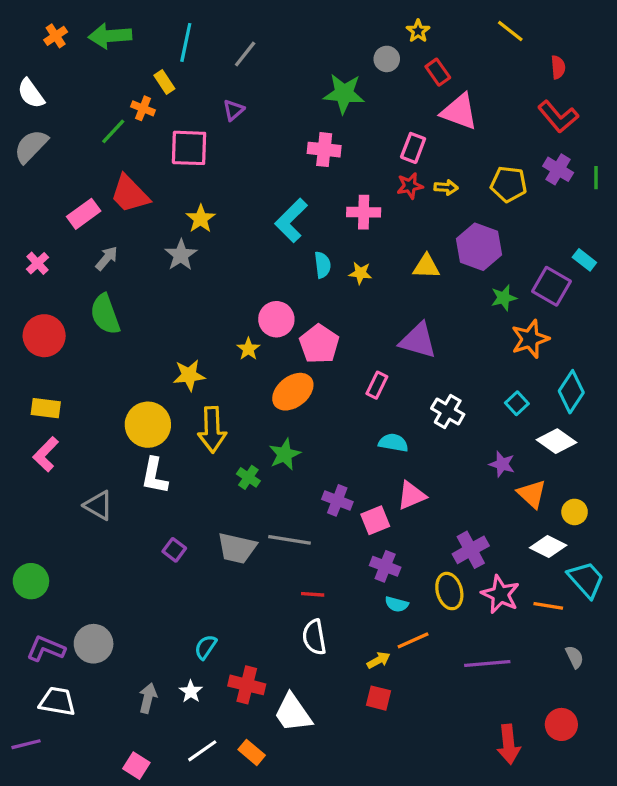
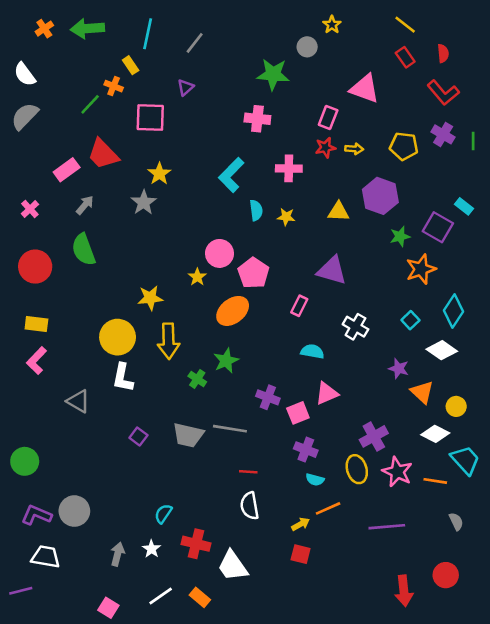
red rectangle: (438, 72) -> (405, 57), moved

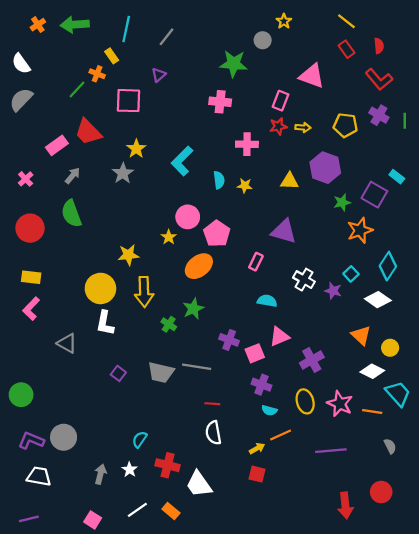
cyan L-shape: (231, 175) -> (182, 161), moved
purple star: (399, 368) -> (333, 291), moved
purple cross: (374, 436) -> (312, 360), moved
purple line: (21, 591) -> (29, 519), moved

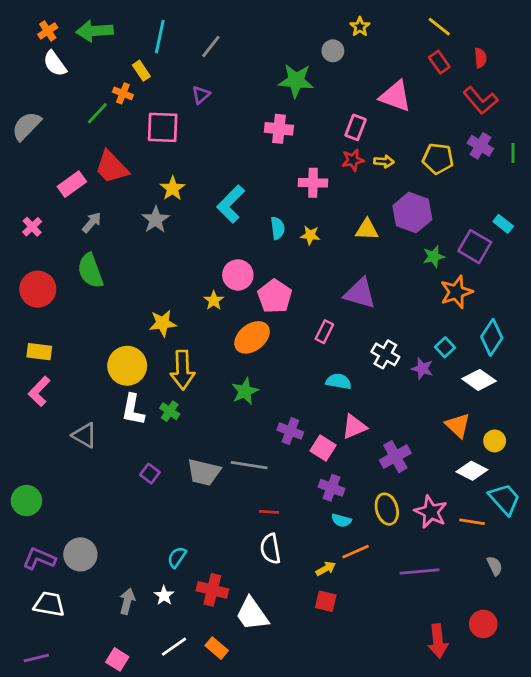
white semicircle: (21, 64) -> (55, 64), moved
green cross: (169, 324) -> (170, 411), moved
pink square: (255, 353) -> (323, 448), turned -36

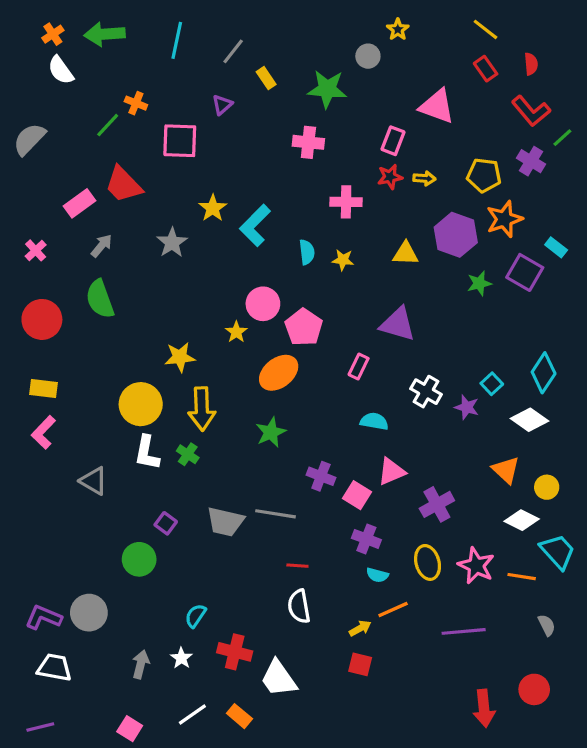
yellow rectangle: (141, 71) -> (266, 78), moved
green line: (513, 153) -> (562, 138), moved, turned 48
yellow star: (173, 188) -> (213, 208), moved
orange star: (456, 292) -> (504, 219), moved
green circle: (26, 501) -> (139, 559), moved

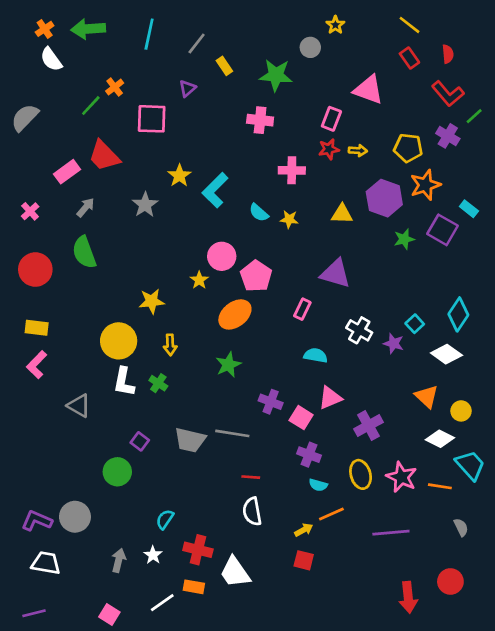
orange cross: (136, 103) -> (115, 87), turned 30
cyan semicircle: (307, 252) -> (259, 213), turned 138
yellow arrow: (202, 409) -> (170, 345), size x0.6
orange rectangle: (239, 716) -> (194, 587), moved, turned -30

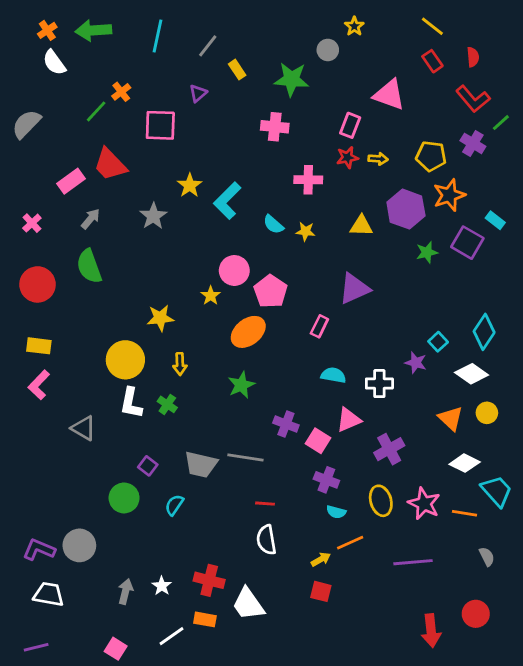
purple triangle: (335, 273) -> (354, 289), turned -40
white cross: (359, 330) -> (379, 384), moved, turned -30
yellow circle: (461, 411) -> (487, 413), moved
cyan semicircle: (165, 519) -> (174, 505), moved

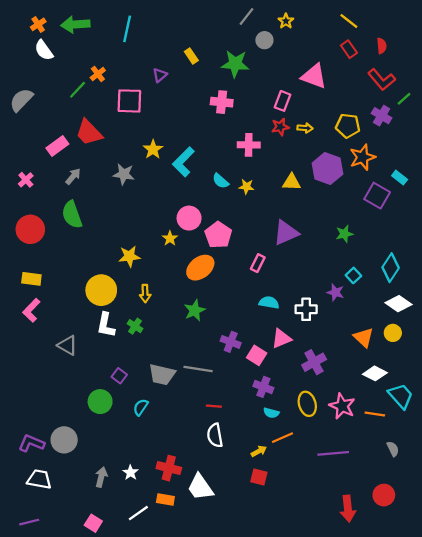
gray line: (208, 46) -> (246, 17), moved
gray star: (153, 216) -> (124, 174), turned -30
green star: (427, 252) -> (344, 234), moved
white diamond: (472, 374) -> (398, 304), moved

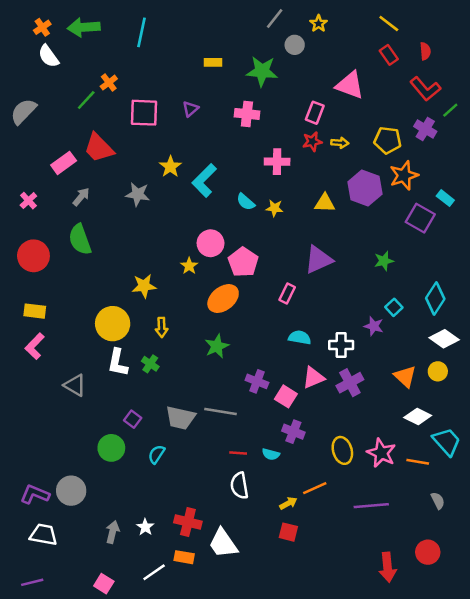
yellow rectangle: (191, 56) -> (213, 62), turned -56
purple triangle: (160, 75) -> (190, 109), moved
purple cross: (314, 362) -> (350, 383), moved
cyan semicircle: (271, 413) -> (271, 454), moved

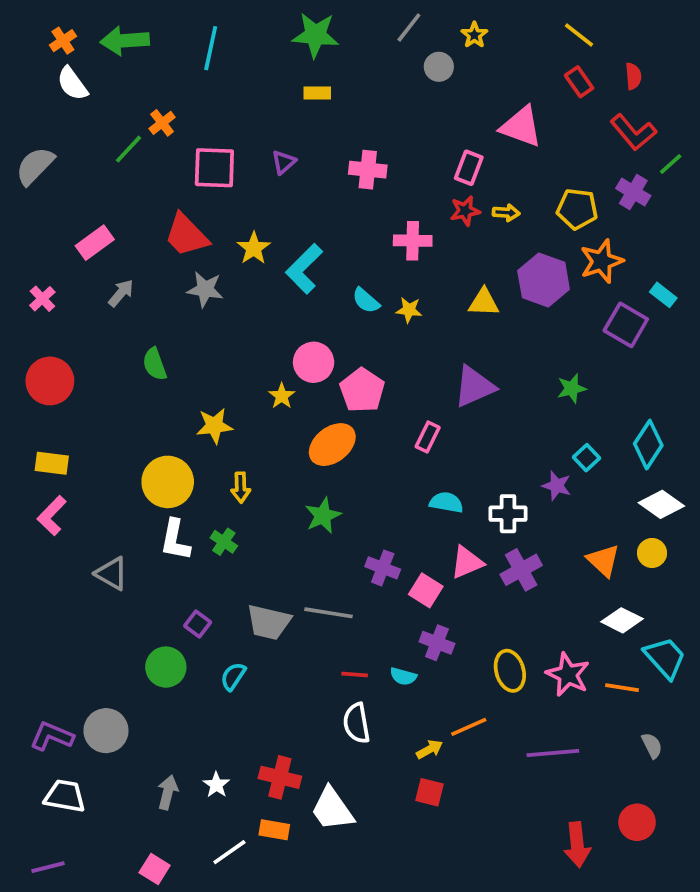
green star: (262, 71) -> (315, 35), moved
red trapezoid: (99, 148) -> (186, 235), moved
green semicircle: (80, 239) -> (155, 364), moved, size x0.7

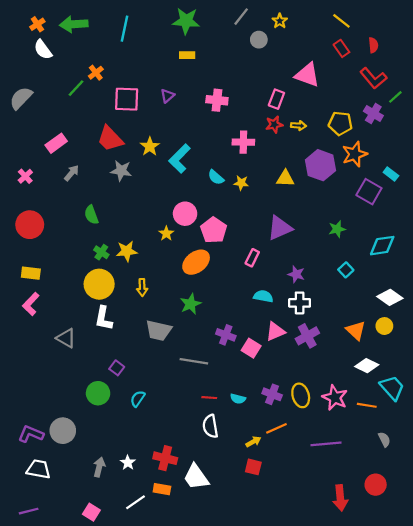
cyan diamond: (648, 445) -> (382, 246), moved, turned 48
purple star: (557, 486) -> (296, 274), moved
green cross: (224, 542) -> (101, 252), moved
gray trapezoid: (269, 622) -> (159, 330), moved
purple cross: (437, 643) -> (272, 394), moved

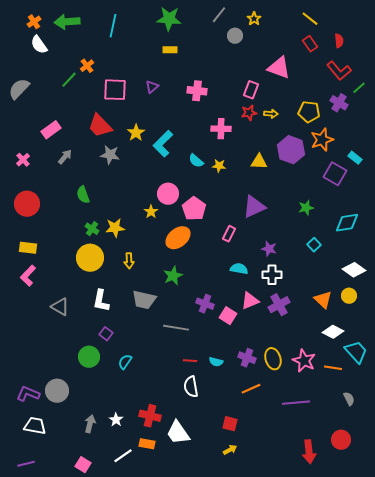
white L-shape: (104, 318) -> (101, 301), moved
yellow arrow: (253, 442) -> (230, 450), moved

